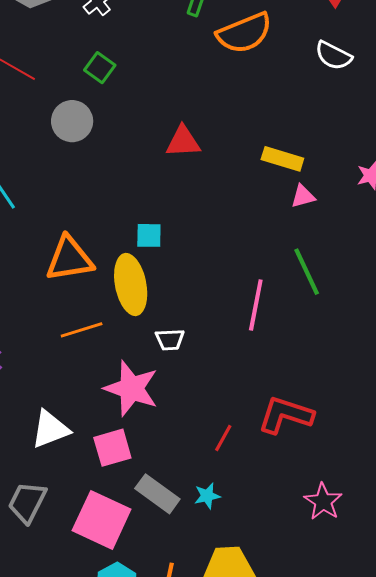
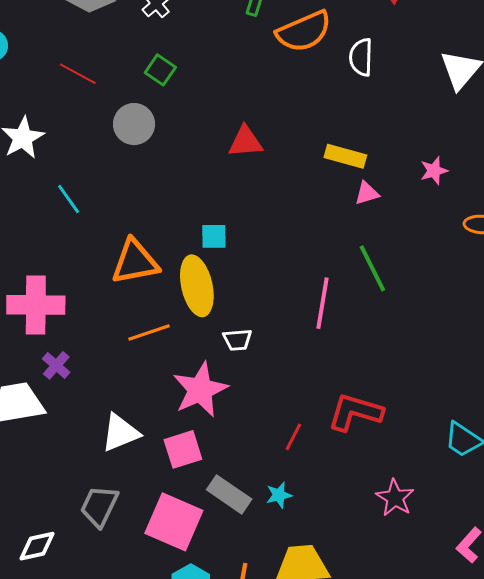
white semicircle: (333, 56) -> (361, 57), moved, turned 66
pink star: (131, 388) -> (200, 390), turned 30

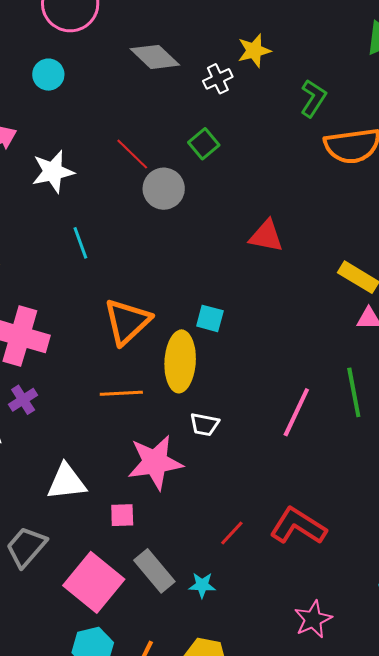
red line: (78, 74) -> (132, 154), moved
orange triangle: (135, 262) -> (127, 321), turned -48
pink square: (183, 449) -> (122, 515), size x0.7

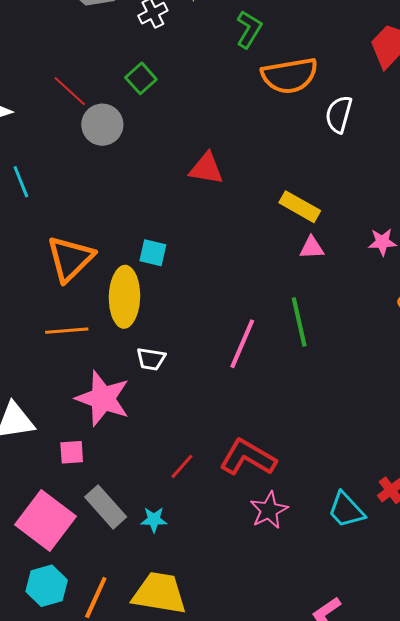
pink star: (155, 462) -> (103, 398), turned 30
pink star: (313, 619) -> (269, 510), moved

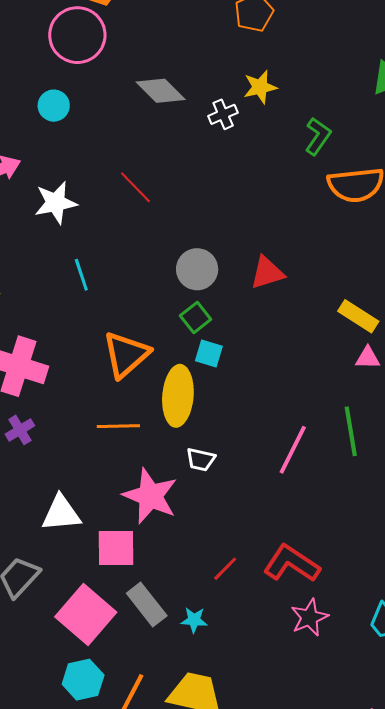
green square: (141, 78) -> (196, 317), moved
gray circle: (102, 125) -> (197, 269), moved
red triangle: (206, 169) -> (267, 273), turned -30
pink square: (72, 452) -> (116, 548), size x1.6

